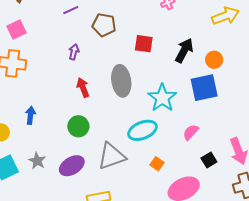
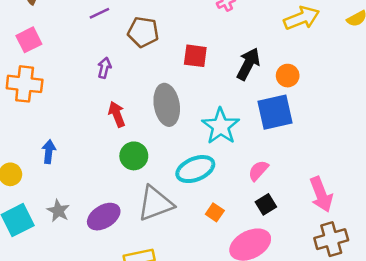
green circle: (78, 126) -> (134, 156), moved
black square: (209, 160) -> (266, 204), moved

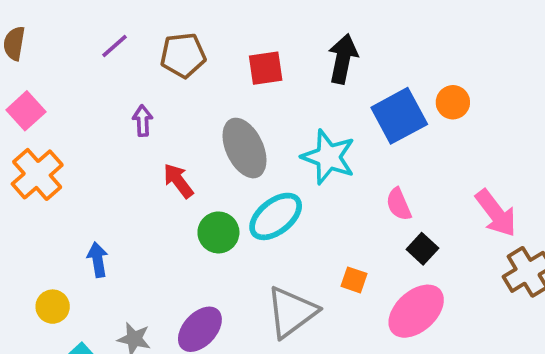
orange circle: (288, 76) -> (453, 102), moved
orange cross: (25, 84) -> (37, 174), turned -32
cyan ellipse: (195, 169) -> (276, 216), moved
pink semicircle: (258, 171) -> (399, 204), turned -50
gray triangle: (155, 203) -> (291, 312), moved

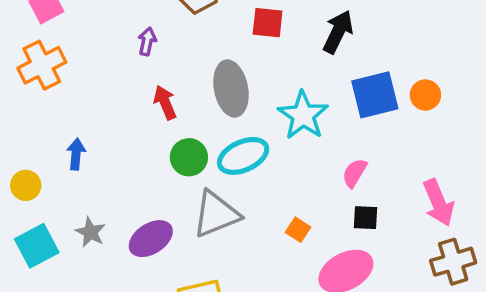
pink semicircle: (399, 204) -> (355, 173), turned 40
black square: (422, 249) -> (365, 218), turned 36
gray triangle: (291, 312) -> (216, 214), moved

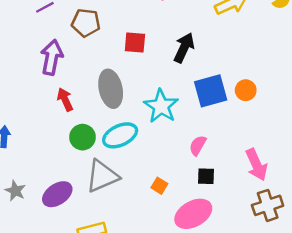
purple arrow: (147, 41) -> (52, 57), size x1.8

